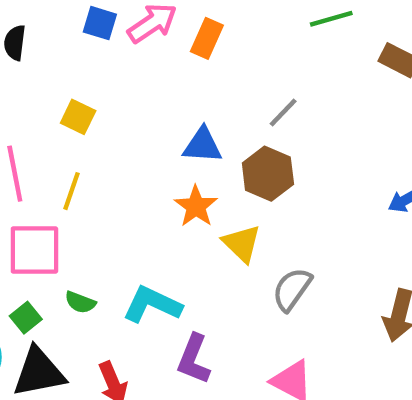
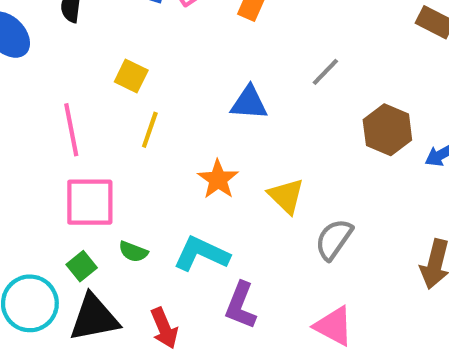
brown hexagon: (268, 174) -> (387, 130), moved
yellow line: (72, 191) -> (150, 130), moved
orange star: (196, 206) -> (218, 179), moved

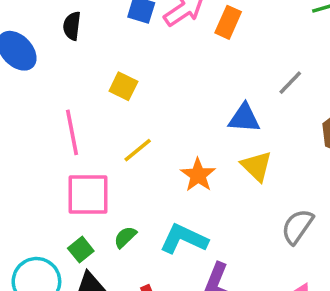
blue triangle: (249, 103) -> (244, 118), moved
yellow line: (150, 130) -> (138, 150), moved, turned 32
yellow triangle: (286, 196) -> (257, 166), moved
green semicircle: (133, 252) -> (125, 237), turned 115

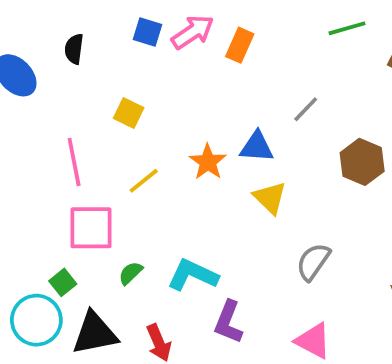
orange star: (198, 175) -> (208, 162), moved
green square: (81, 250) -> (63, 282), moved

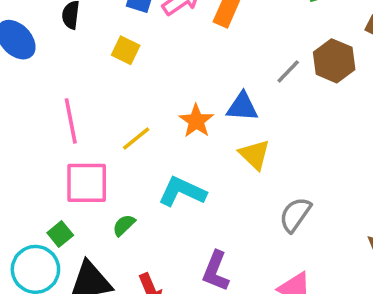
yellow square: (129, 113) -> (126, 50), moved
brown hexagon: (362, 162) -> (334, 61), moved
cyan L-shape: (193, 275) -> (182, 192), moved

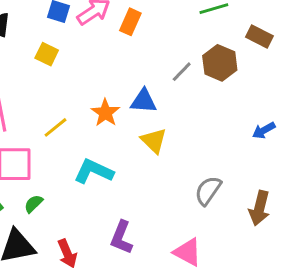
gray semicircle: (295, 215) -> (208, 191), moved
green semicircle: (124, 225) -> (34, 204), moved

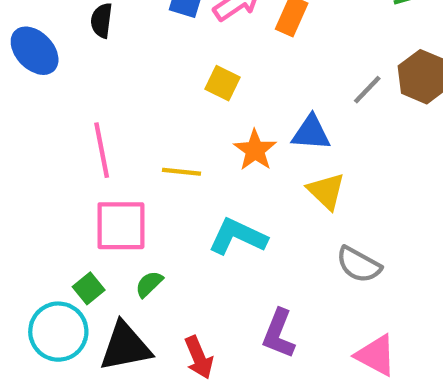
yellow square: (47, 54) -> (223, 83), moved
yellow line: (56, 127) -> (181, 172), turned 45
gray semicircle: (208, 191) -> (359, 265), moved, turned -96

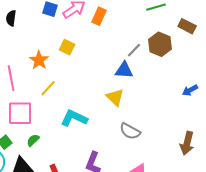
blue triangle: (311, 133) -> (124, 70), moved
orange star: (255, 150) -> (39, 60), moved
yellow line: (181, 172) -> (48, 88), turned -54

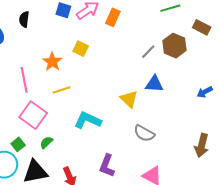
blue triangle: (124, 70) -> (154, 84), moved
yellow line: (48, 88) -> (61, 90), turned 30
pink square: (20, 113) -> (33, 115), turned 36

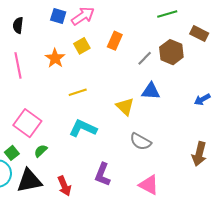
orange rectangle: (113, 17) -> (115, 41), moved
yellow square: (81, 49) -> (82, 46), moved, turned 35
orange star: (52, 62) -> (55, 58), moved
pink line: (24, 80) -> (18, 65), moved
yellow line: (61, 90) -> (78, 92), moved

